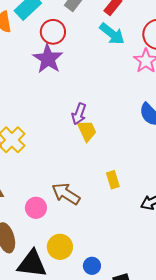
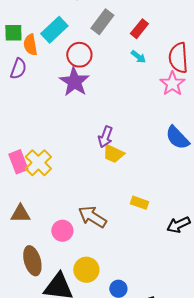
cyan arrow: (112, 34) -> (138, 57), size x0.6
yellow trapezoid: (87, 131) -> (113, 154), turned 140
yellow rectangle: (113, 180) -> (139, 203), turned -54

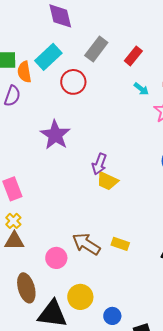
cyan arrow: (138, 57) -> (141, 89), moved
purple star: (74, 82) -> (55, 135), moved
yellow cross: (38, 163) -> (13, 221), moved, size x0.6
yellow rectangle: (139, 203) -> (120, 244), moved

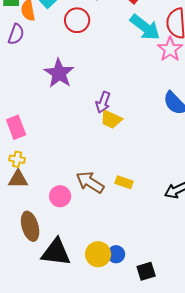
cyan arrow: (141, 89) -> (145, 27), size x2.0
yellow cross: (13, 221) -> (17, 159), turned -35
yellow circle: (80, 297) -> (98, 254), moved

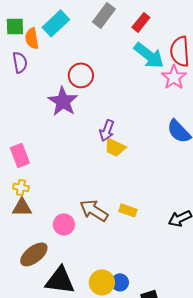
red circle: (77, 20) -> (81, 75), moved
purple semicircle: (16, 34) -> (20, 62), turned -30
brown ellipse: (30, 226) -> (34, 254), turned 68

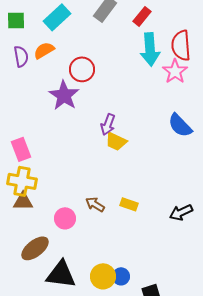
orange semicircle: (32, 38) -> (44, 50), moved, turned 70
cyan arrow: (149, 55) -> (150, 49), turned 48
yellow cross: (21, 187) -> (22, 181), size x1.8
brown arrow: (94, 210) -> (95, 204), size x0.7

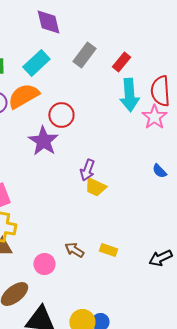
orange semicircle: (44, 50) -> (23, 96), size x1.5
blue semicircle: (180, 125) -> (159, 171), size x0.6

